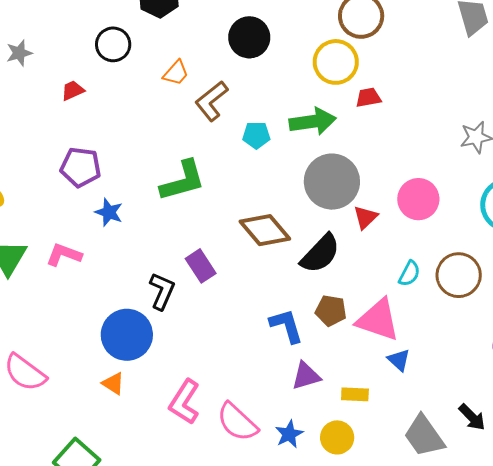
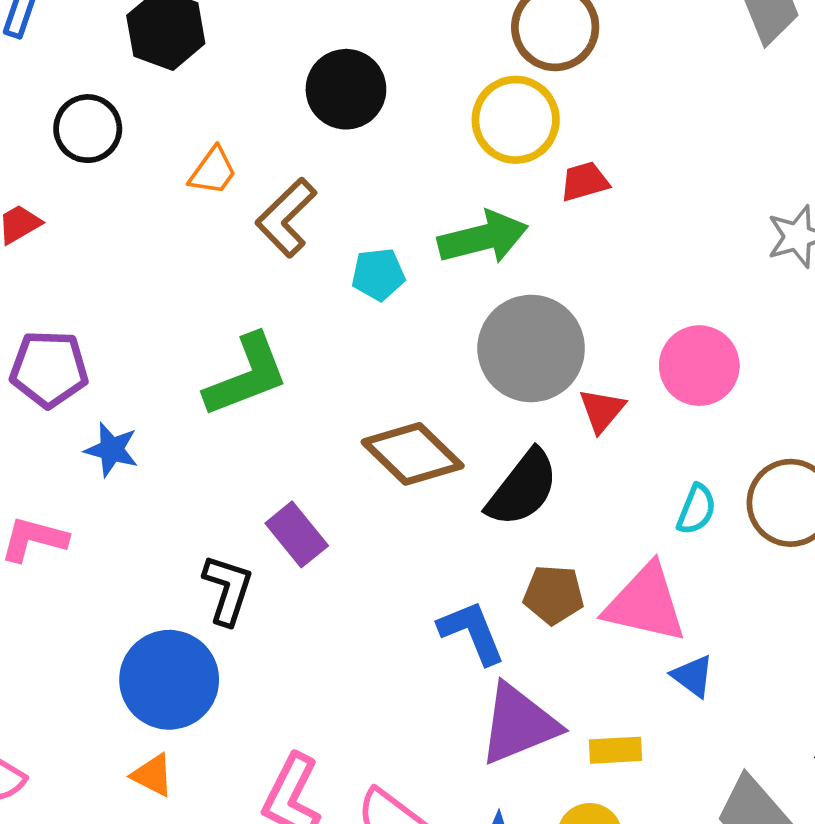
purple triangle: (306, 376) -> (519, 724), size x1.5

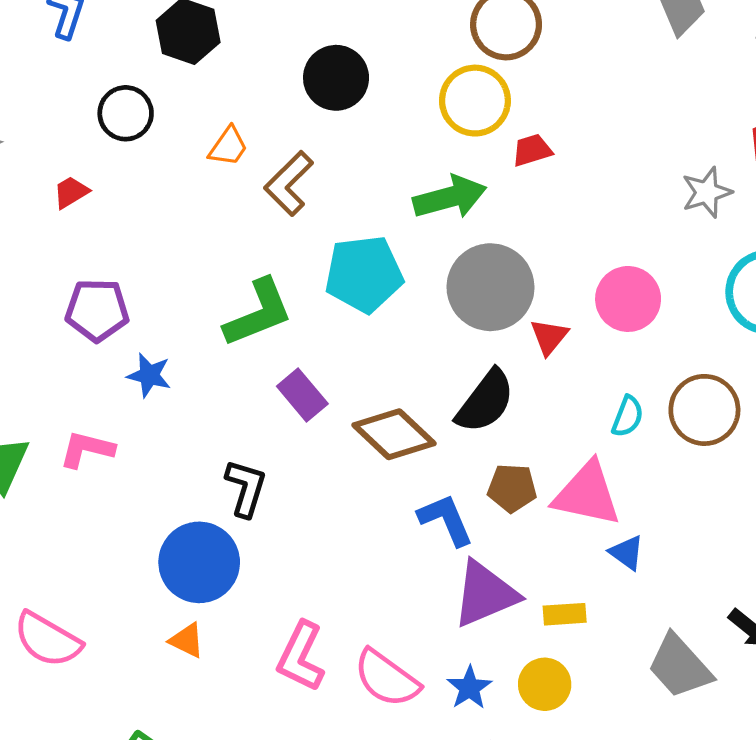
cyan pentagon: (378, 274) -> (364, 274), moved, size x1.8
brown diamond: (413, 454) -> (394, 434), moved
purple rectangle: (297, 534) -> (302, 395), moved

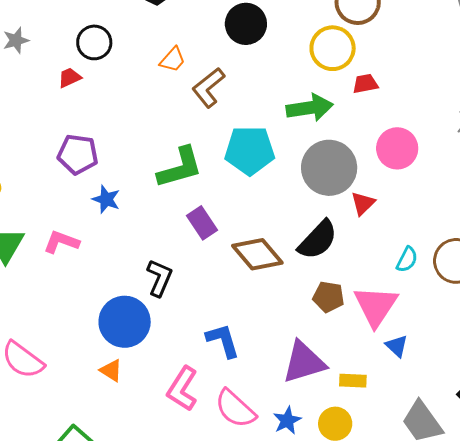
black circle: (126, 113) -> (94, 42), moved
pink circle: (628, 299) -> (397, 148), moved
pink triangle: (587, 494) -> (376, 306), turned 45
blue L-shape: (446, 520) -> (223, 341), moved

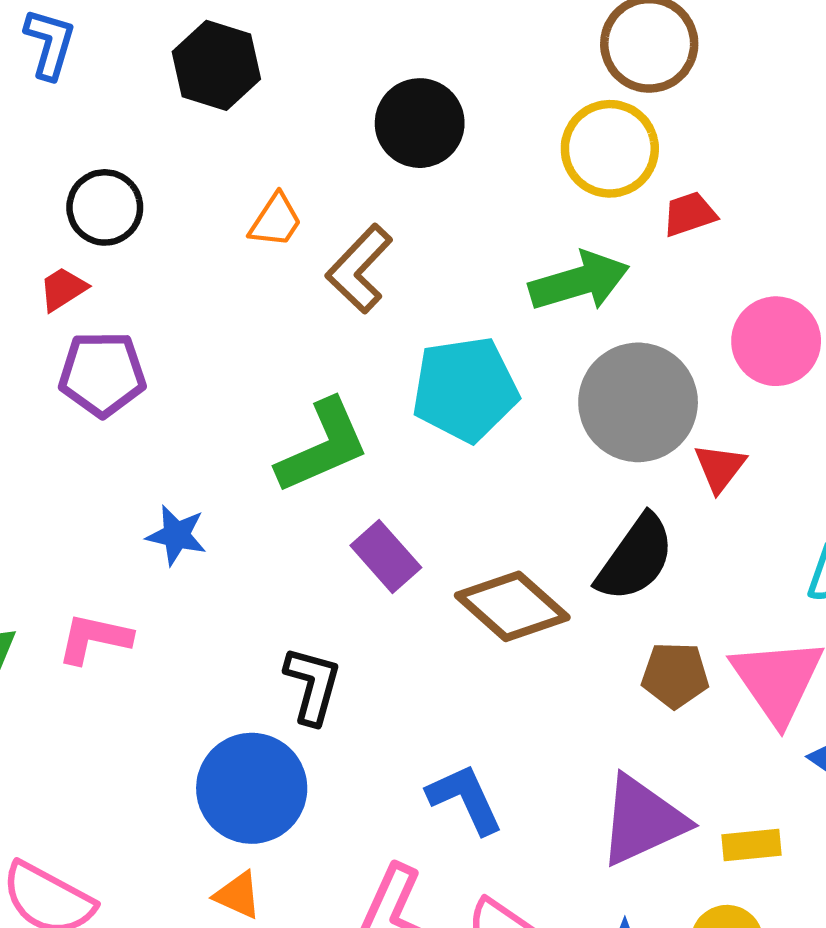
purple pentagon: (78, 154) -> (102, 374), moved

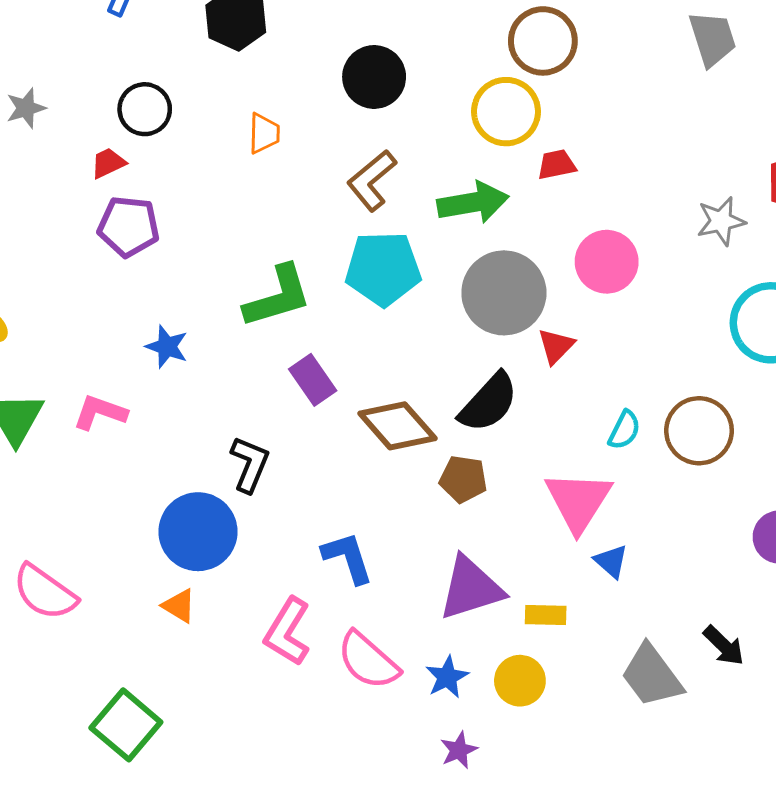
orange trapezoid: (276, 221) -> (264, 133), turned -39
brown L-shape: (359, 269) -> (372, 180), moved
brown pentagon: (675, 675) -> (463, 479), moved

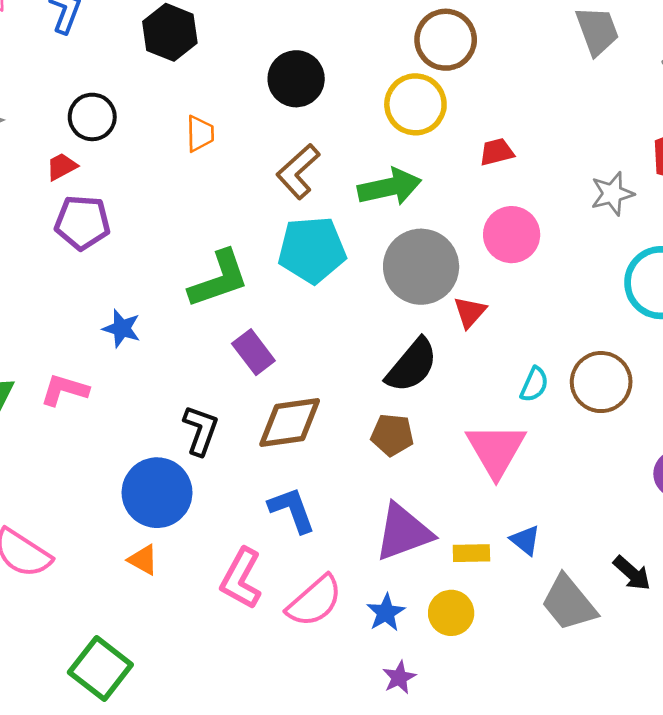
red trapezoid: (556, 165) -> (497, 152), moved
brown diamond: (397, 426) -> (290, 423), moved, turned -54
blue triangle: (611, 561) -> (525, 540), moved
pink semicircle: (368, 661) -> (314, 601), turned -80

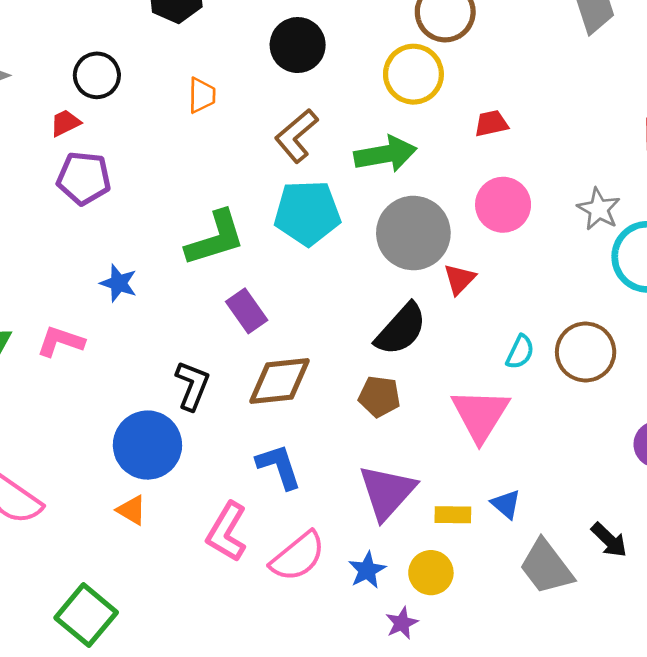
gray star: (612, 194) -> (599, 209), moved, turned -30
purple triangle: (403, 532) -> (387, 492), turned -30
purple star: (399, 677) -> (402, 623), moved

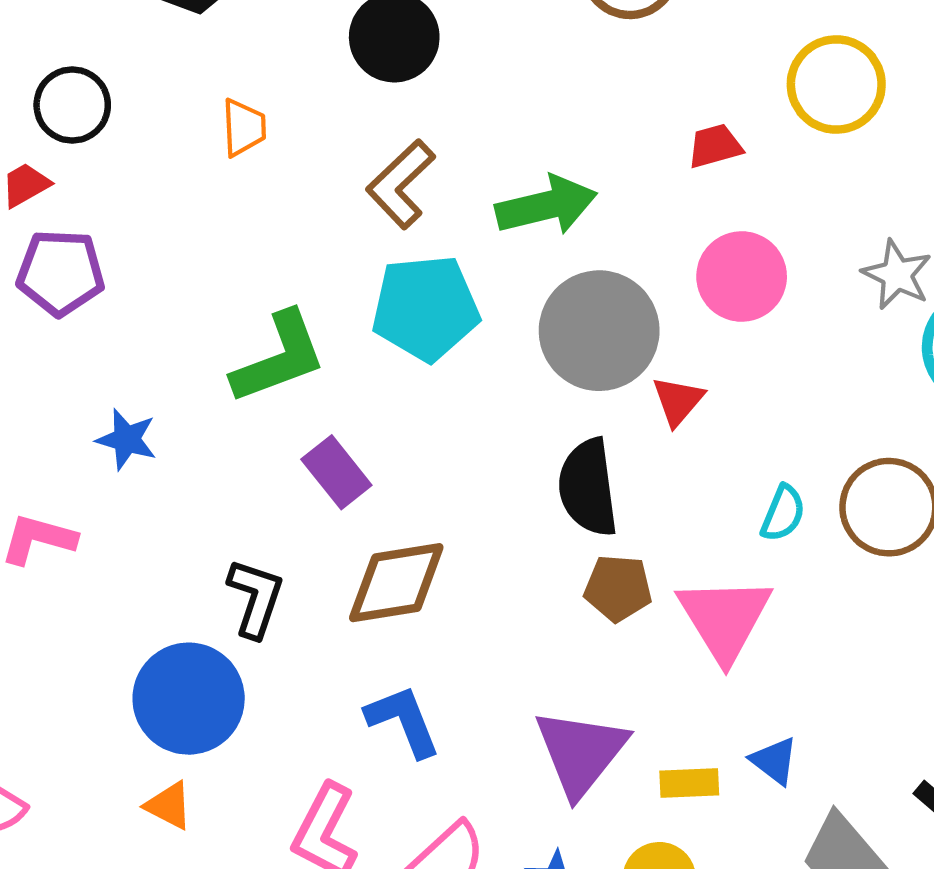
yellow circle: (413, 74) -> (836, 84), moved
black semicircle: (401, 329) -> (588, 488), turned 134
brown pentagon: (379, 396) -> (618, 588), moved

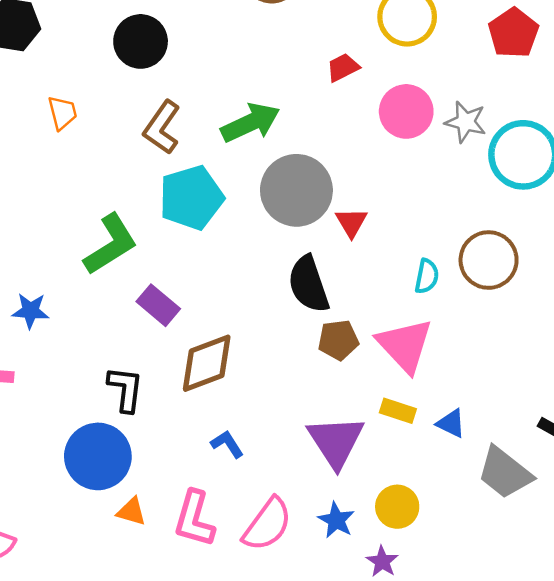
pink circle: (742, 277) -> (406, 111), moved
blue L-shape: (403, 721) -> (227, 444), size x0.7
yellow rectangle: (689, 783) -> (398, 411), moved, turned 32
orange triangle: (169, 806) -> (131, 512), moved

